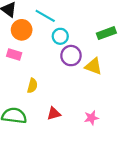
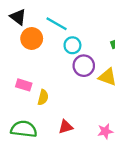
pink rectangle: (14, 55) -> (24, 85), moved

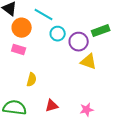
purple circle: (84, 66) -> (79, 42), moved
pink rectangle: (24, 85) -> (19, 50), moved

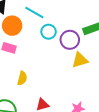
yellow triangle: (89, 62) -> (80, 60), turned -36

